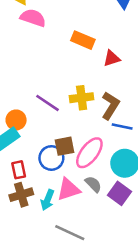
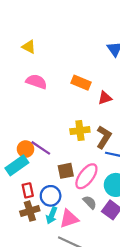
pink semicircle: (33, 18) -> (36, 82), moved
purple line: (47, 103) -> (41, 148), moved
blue circle: (51, 158) -> (51, 196), moved
pink triangle: (68, 189) -> (69, 219), moved

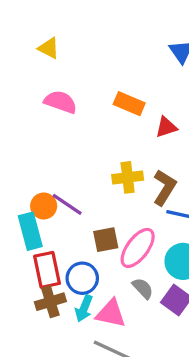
cyan rectangle: (17, 165) -> (30, 231), turned -70
red rectangle: (28, 190) -> (47, 270), size x1.5
pink triangle: (69, 219) -> (111, 313), turned 30

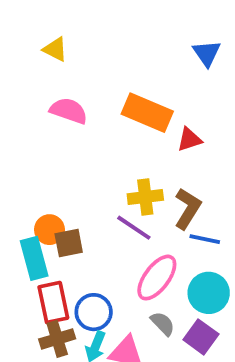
orange rectangle: (129, 104) -> (147, 113), size x1.4
purple line: (67, 204) -> (134, 228), moved
brown square: (106, 240) -> (69, 243), moved

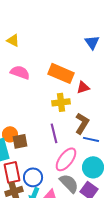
yellow cross: (145, 197) -> (61, 102), moved
purple line: (134, 228) -> (54, 133), turned 42
gray semicircle: (163, 324) -> (69, 183), size x1.5

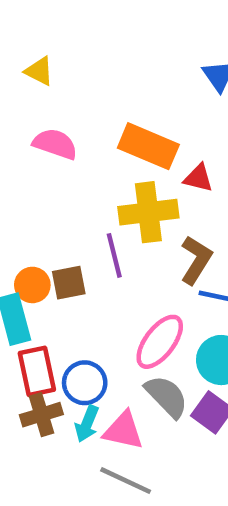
red triangle: (83, 87) -> (198, 178), turned 32
yellow cross: (61, 102) -> (148, 212), size x1.4
purple line: (54, 133) -> (114, 255), moved
brown square: (20, 141) -> (69, 283), moved

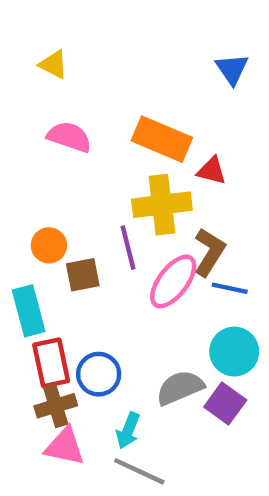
orange circle: (32, 285) -> (49, 245), moved
pink ellipse: (160, 342) -> (173, 281), moved
gray semicircle: (167, 396) -> (180, 388), turned -69
cyan arrow: (87, 424) -> (128, 431), moved
pink triangle: (123, 431) -> (65, 446), moved

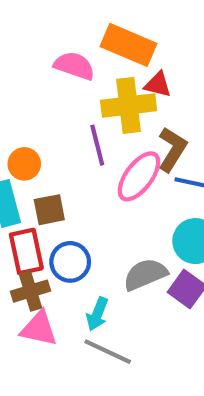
pink semicircle: (69, 137) -> (74, 66), moved
red triangle: (212, 171) -> (158, 85), moved
orange circle: (49, 245) -> (24, 164), moved
brown square: (83, 275) -> (49, 210), moved

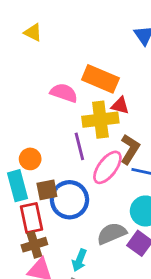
blue circle: (70, 262) -> (69, 200), moved, size x1.4

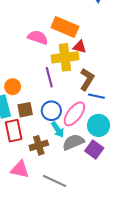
pink ellipse: (107, 167) -> (74, 114), moved
blue circle: (69, 200) -> (51, 111), moved, size x0.7
brown cross: (34, 245) -> (39, 145), moved
cyan arrow: (79, 260) -> (58, 130), moved, turned -56

